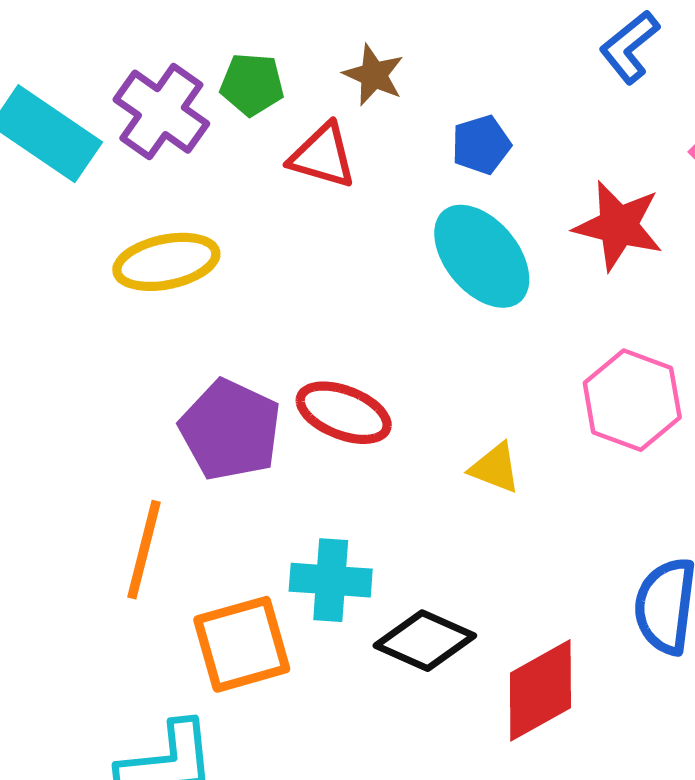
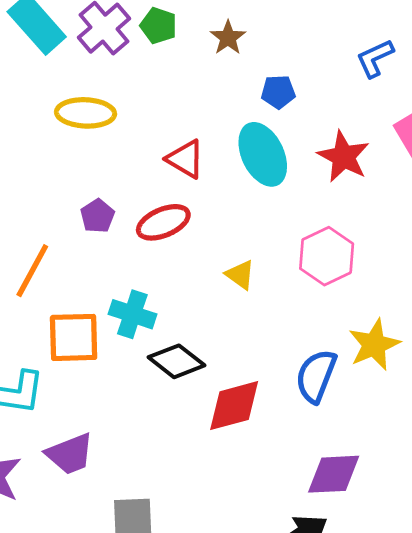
red triangle: (323, 156) -> (185, 159), moved
red ellipse: (344, 413) -> (163, 222), turned -58
purple pentagon: (230, 430) -> (97, 216), size x0.6

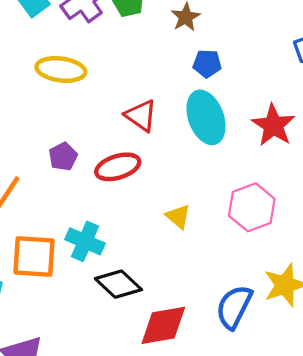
blue pentagon: (278, 92) -> (207, 64), moved

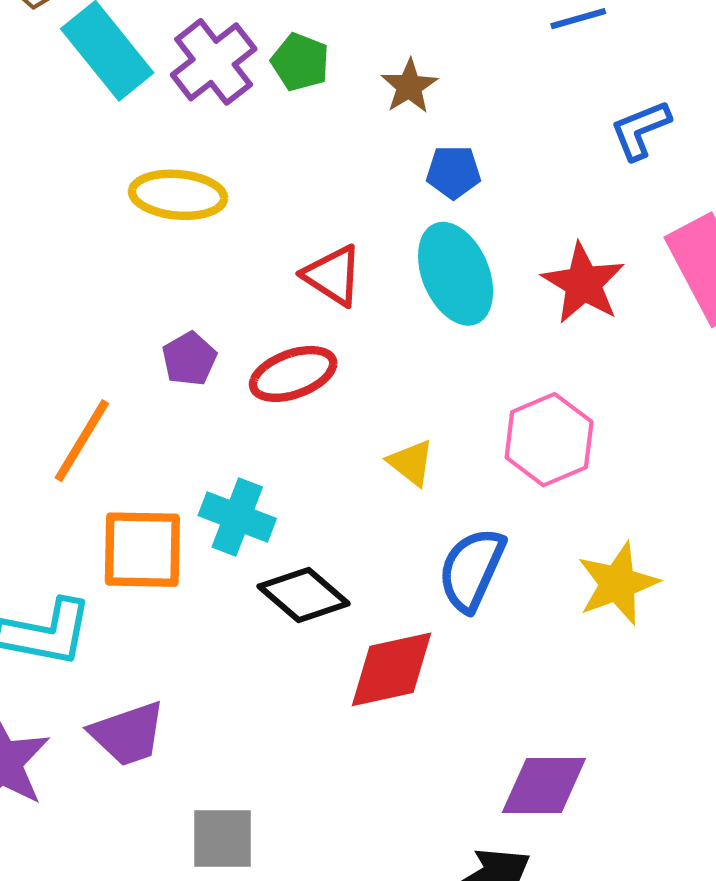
blue semicircle: (234, 307) -> (472, 569), moved

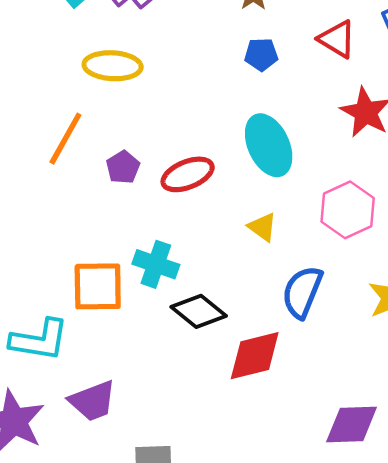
blue pentagon: (453, 172) -> (261, 54), moved
cyan ellipse: (456, 274) -> (269, 145), moved
red triangle: (333, 275) -> (337, 39), moved
orange line: (82, 441) -> (65, 139), moved

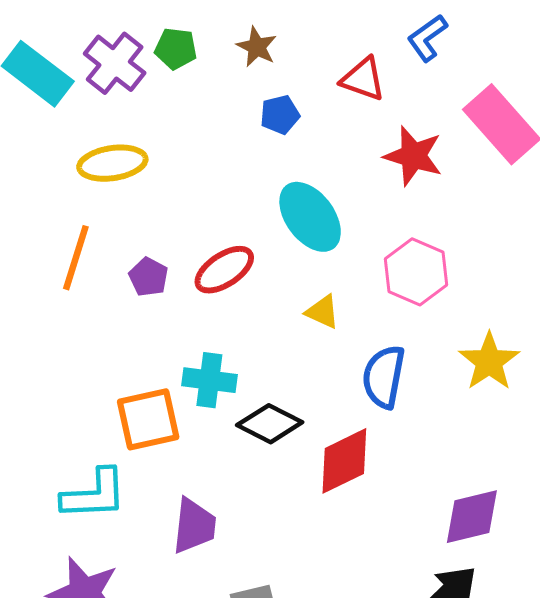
purple trapezoid: (93, 401) -> (194, 526), moved, turned -51

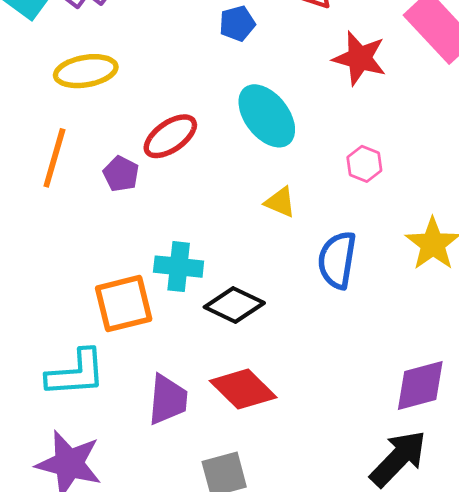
red ellipse: (224, 270) -> (170, 136), moved
pink hexagon: (416, 272) -> (364, 164), size x0.6
red diamond: (344, 461) -> (243, 389), moved, turned 72

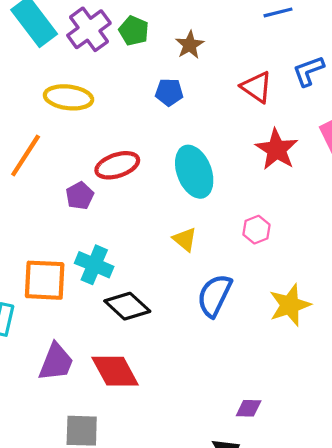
blue pentagon: (237, 23) -> (169, 92), moved
purple pentagon: (121, 174) -> (80, 196), moved
purple diamond: (420, 385) -> (249, 408), size x0.6

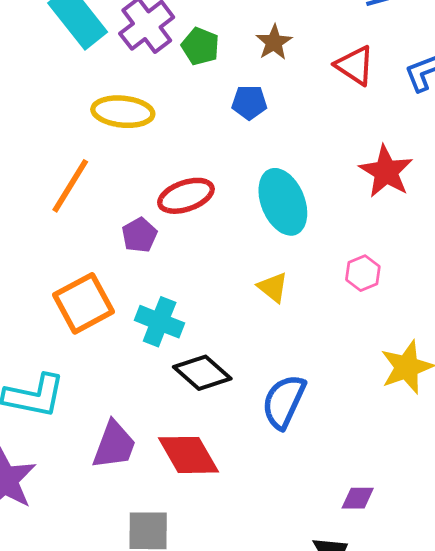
green pentagon: (134, 31) -> (200, 46), moved
red triangle: (257, 87) -> (355, 65), moved
orange square: (45, 280) -> (83, 303), moved, turned -30
blue semicircle: (214, 295) -> (284, 402), moved

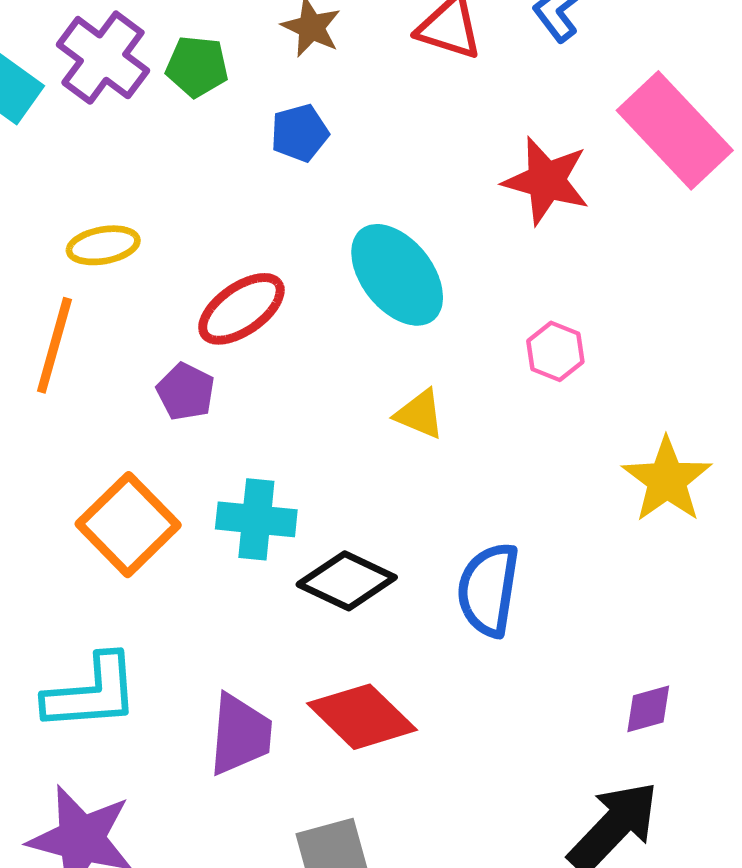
yellow ellipse: (123, 112) -> (103, 245), moved, size x0.7

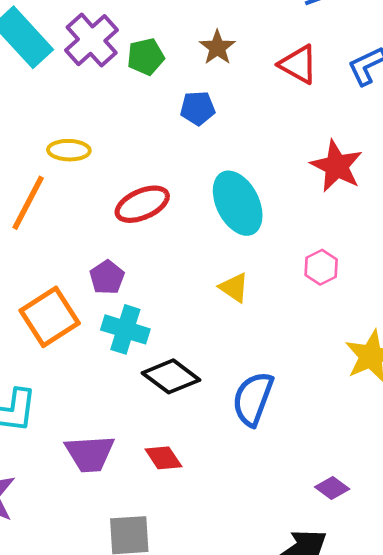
green pentagon: (197, 66) -> (146, 57), turned -30
purple pentagon: (186, 392) -> (107, 277), moved
purple diamond: (648, 709) -> (332, 488), turned 40
red diamond: (362, 717) -> (163, 458), size x0.6
purple trapezoid: (240, 734) -> (90, 454), turned 70

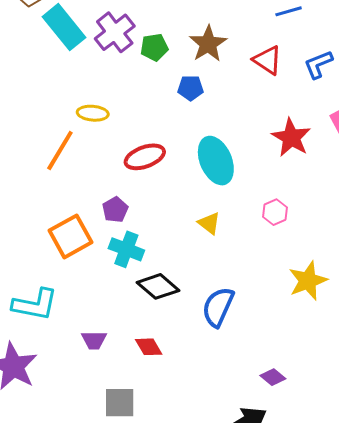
brown star: (217, 48) -> (208, 44), size x1.4
purple trapezoid: (90, 454) -> (94, 340), size x0.7

